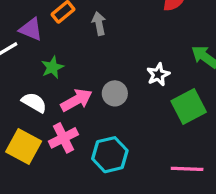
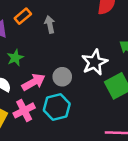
white star: (158, 75) -> (95, 62), size x1.5
cyan hexagon: (110, 155) -> (57, 107), moved

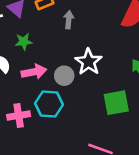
white star: (95, 62) -> (88, 62), moved, turned -30
pink cross: (24, 110) -> (19, 116), moved

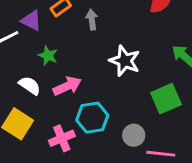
green star: (24, 42) -> (48, 56), turned -30
gray circle: (64, 76) -> (134, 135), moved

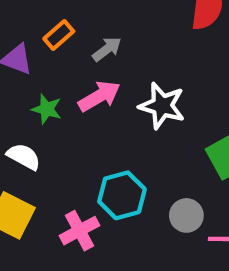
gray arrow: (92, 20) -> (107, 49), turned 66
pink arrow: (67, 86) -> (99, 96), moved

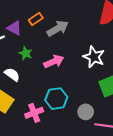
gray arrow: (107, 49) -> (58, 28), size x1.5
pink arrow: (99, 96) -> (54, 62), moved
white star: (162, 106) -> (94, 57), moved

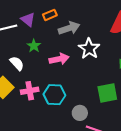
white star: (94, 57) -> (89, 49), moved
pink cross: (34, 113) -> (30, 91), moved

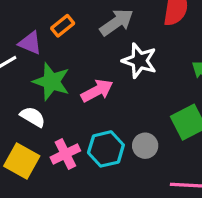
gray arrow: (69, 28) -> (117, 22), moved
green star: (34, 46) -> (51, 82), size x1.6
gray circle: (80, 113) -> (145, 146), moved

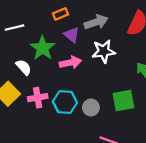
purple triangle: (30, 43) -> (72, 35), moved
white star: (139, 61) -> (104, 51), turned 30

